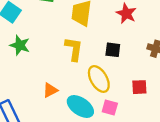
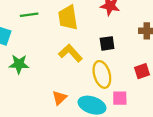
yellow L-shape: (74, 49) -> (70, 53), turned -35
yellow ellipse: (99, 79) -> (102, 74), turned 30

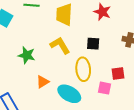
green star: (19, 64) -> (27, 55), moved
pink square: (120, 98) -> (104, 88), moved

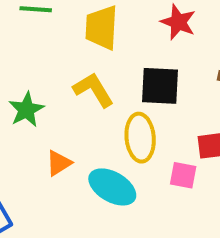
black square: (93, 44) -> (160, 86), size x1.5
green star: (27, 55) -> (26, 110), turned 30

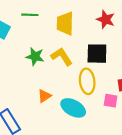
green star: (26, 110) -> (35, 56), moved, turned -30

